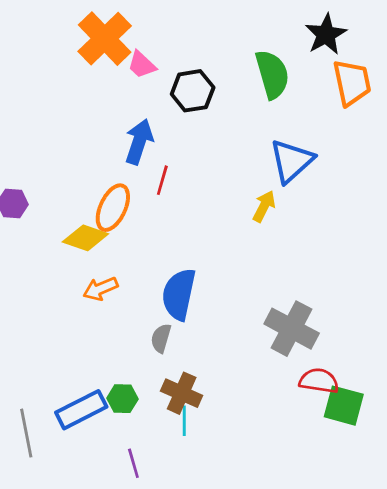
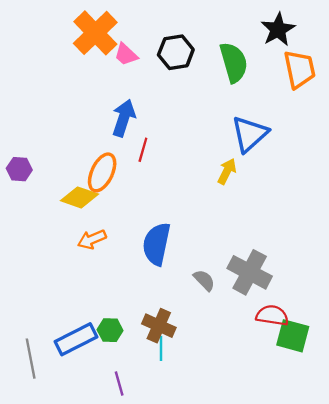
black hexagon: (193, 91) -> (176, 52), moved
gray semicircle: (161, 338) -> (204, 280), moved, turned 120

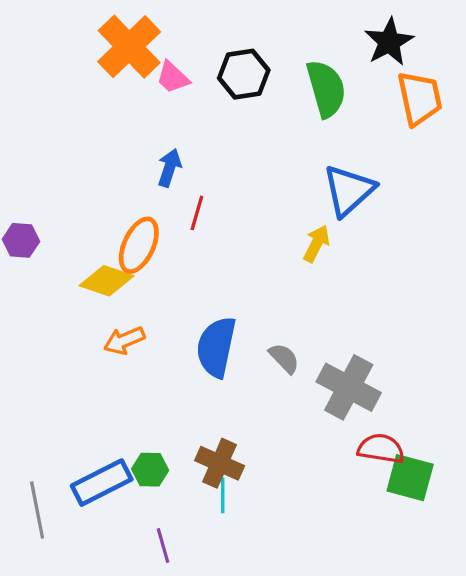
blue arrow: (124, 118) -> (169, 168), size x0.7
gray semicircle: (204, 280) -> (284, 358), moved

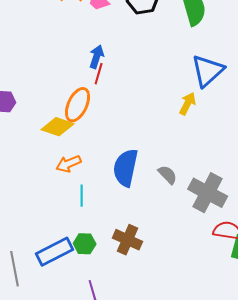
red line: (197, 213) -> (99, 74), moved
cyan line: (223, 495) -> (82, 196), moved

